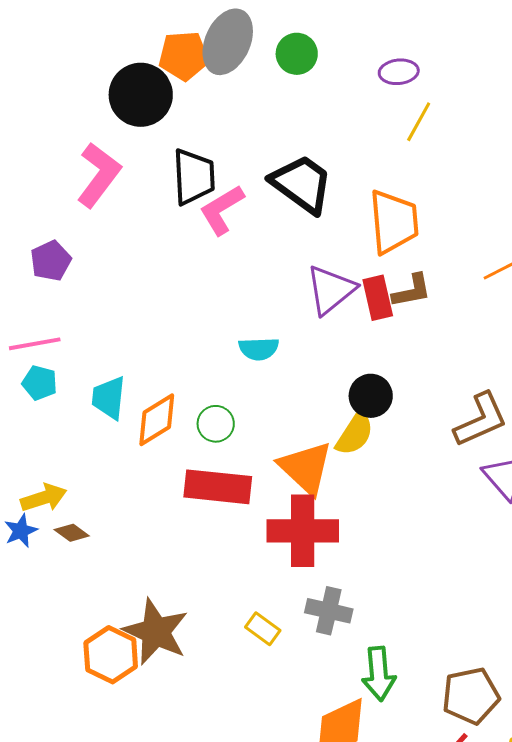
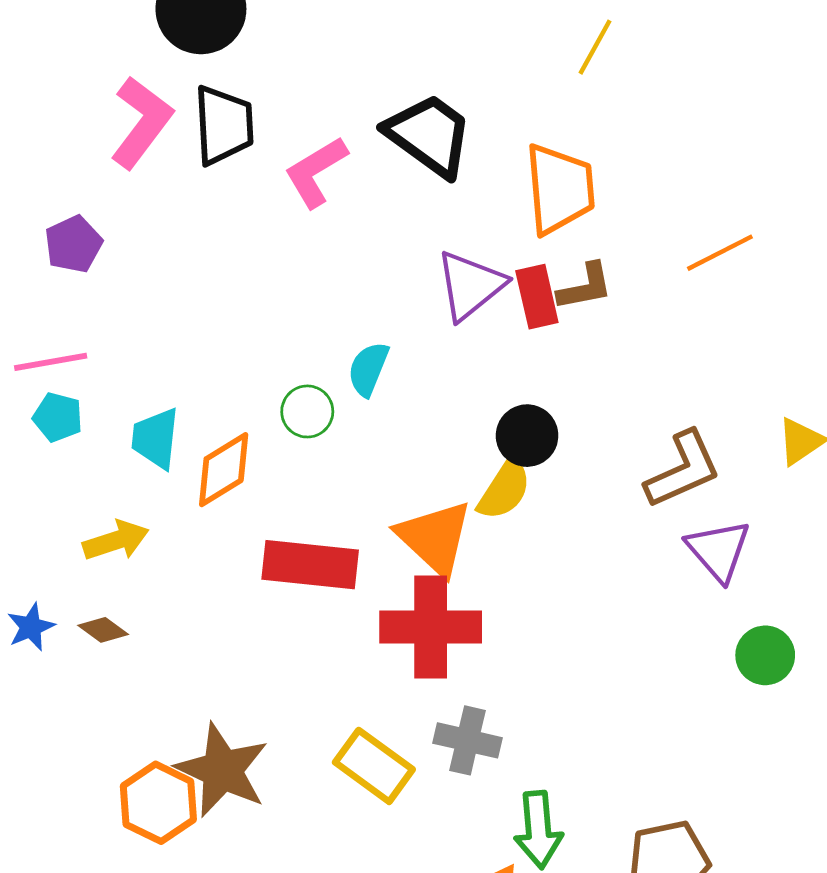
black trapezoid: (194, 177) -> (224, 125), moved
cyan semicircle: (259, 349) -> (368, 369), turned 114
green circle: (216, 424) -> (307, 411), moved
yellow arrow: (44, 498) -> (116, 541), moved
yellow rectangle: (263, 629) -> (374, 766), size x1.6

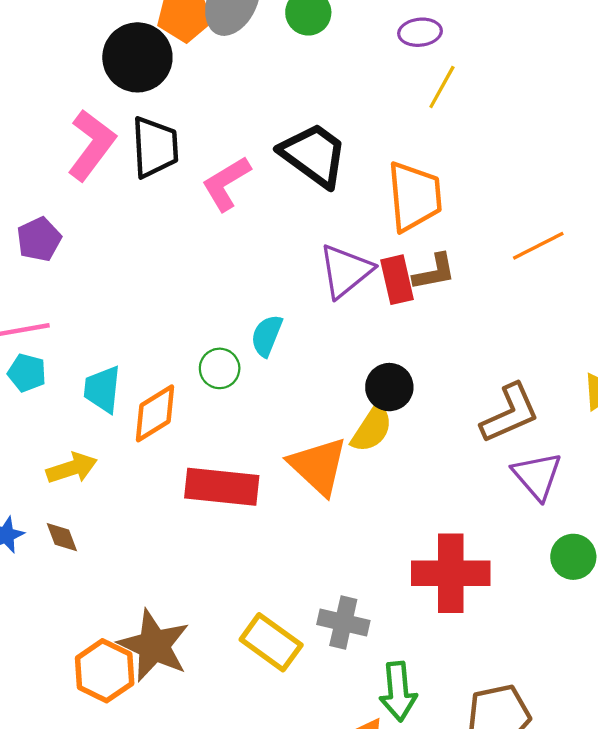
red cross: (431, 627) -> (451, 573), moved
brown diamond: (103, 630) -> (62, 537), turned 33

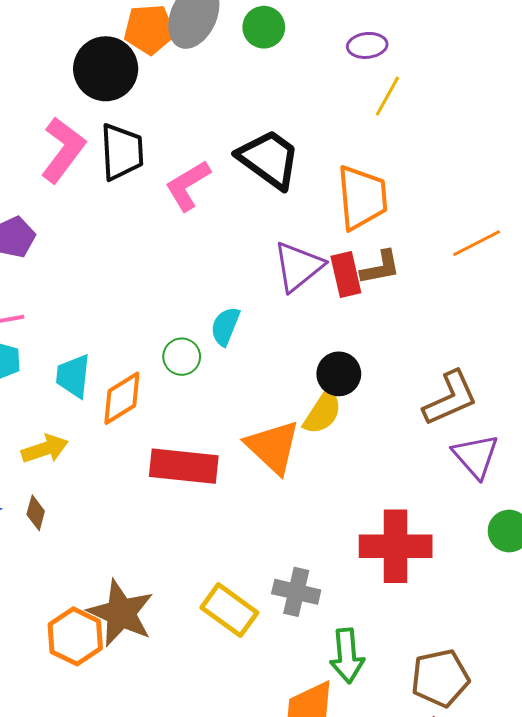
brown diamond: (62, 537) -> (36, 513), turned 36

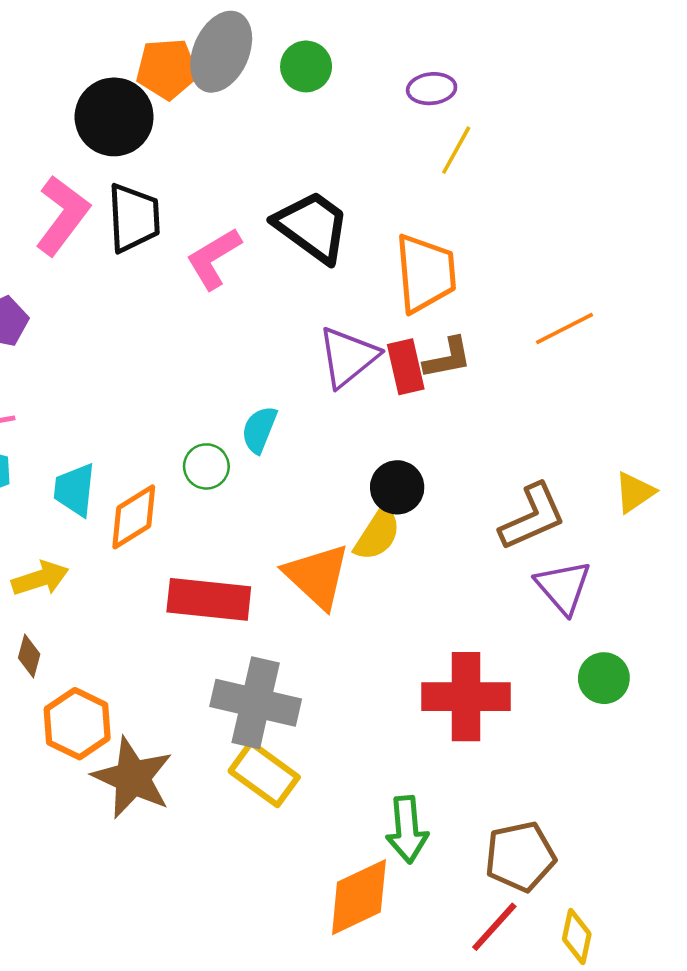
gray cross: (296, 592) -> (256, 703), moved, size x1.5
orange hexagon: (75, 636) -> (77, 724), moved

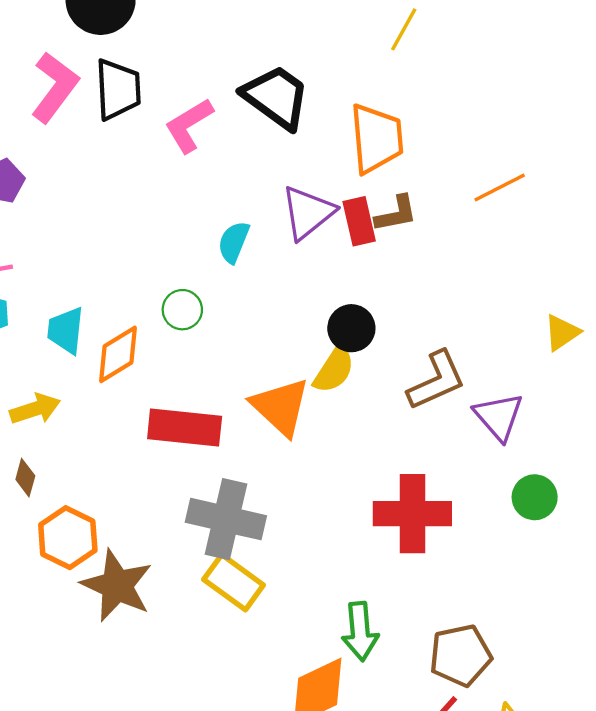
cyan semicircle: (259, 430) -> (234, 242), moved
brown L-shape: (532, 517) -> (436, 381), moved

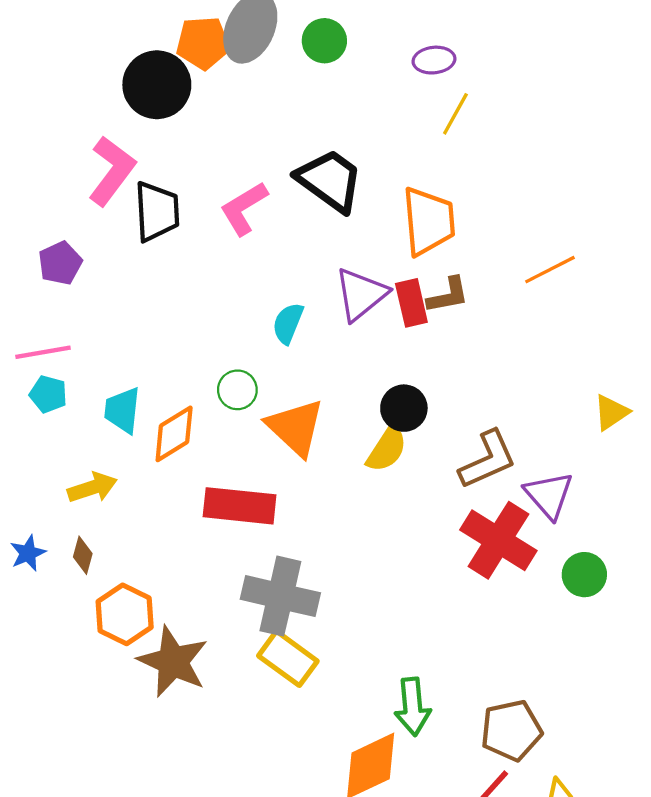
black trapezoid: (118, 89) -> (157, 212), moved
orange triangle: (280, 407) -> (295, 427), moved
red cross: (412, 514) -> (498, 540), moved, turned 32

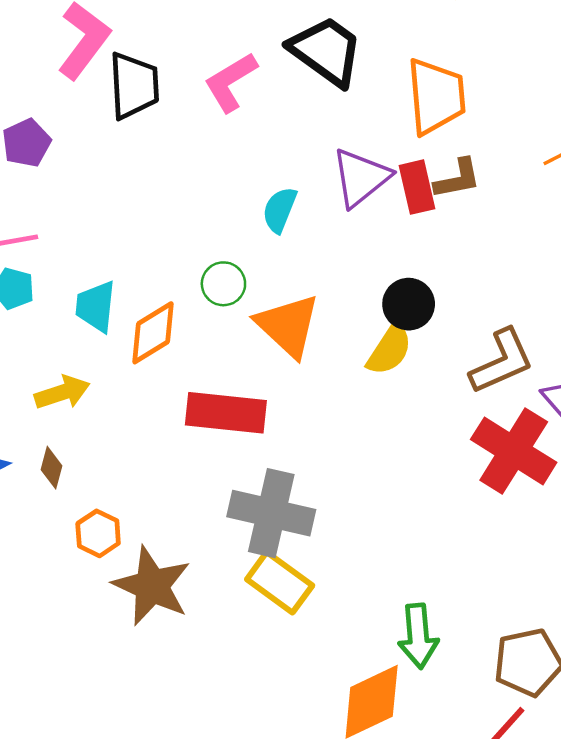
orange hexagon: (125, 614) -> (98, 533), size x0.7

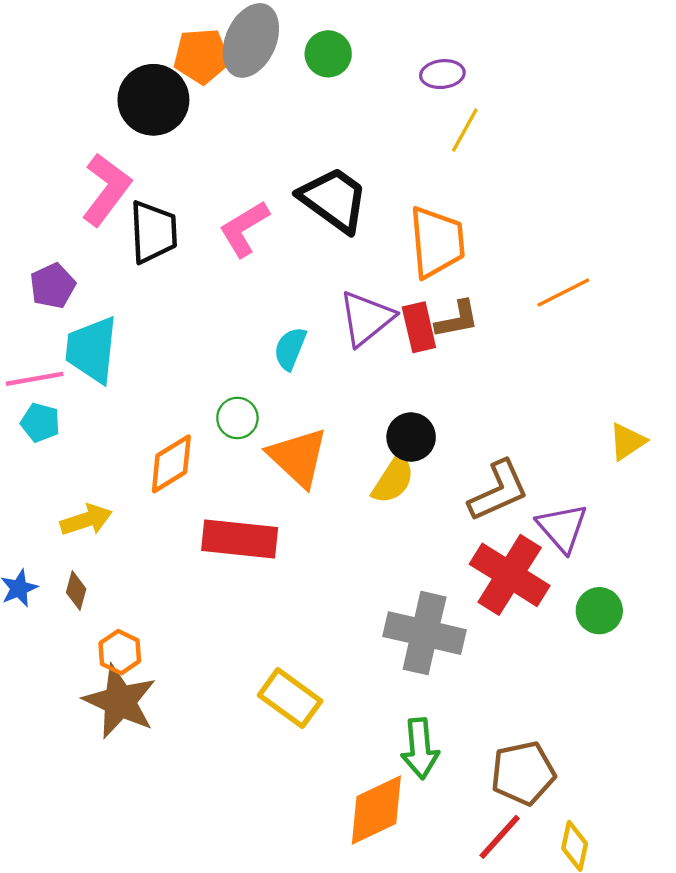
cyan trapezoid: (96, 306) -> (92, 350), moved, size x1.4
gray cross: (271, 513) -> (425, 633), moved
brown star: (152, 586) -> (120, 701), moved

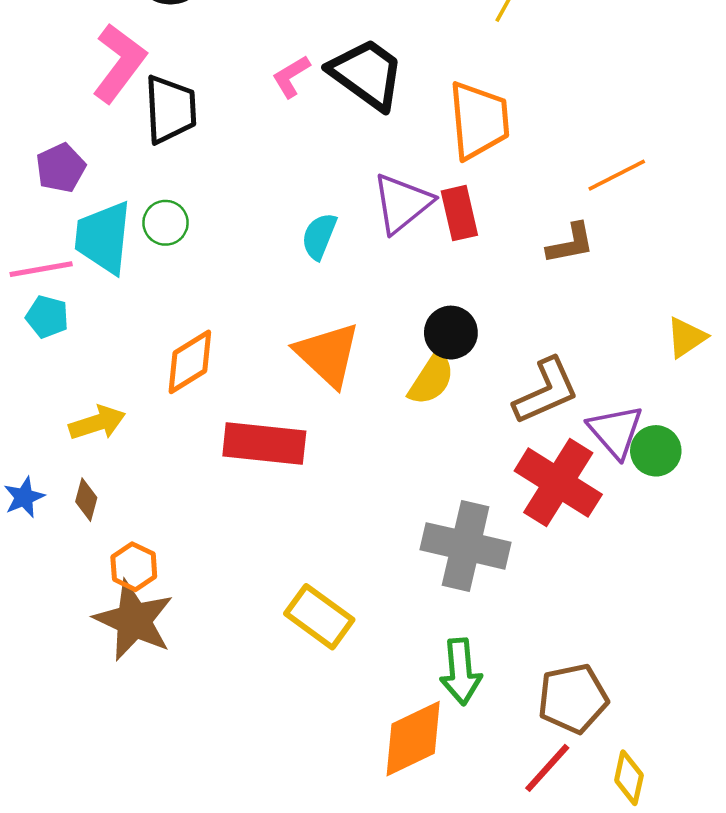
pink L-shape: (244, 229) -> (291, 76), moved, size x0.7
brown L-shape: (457, 319) -> (570, 244), moved
green circle: (237, 418) -> (166, 223), moved
green circle: (599, 611) -> (656, 451), moved

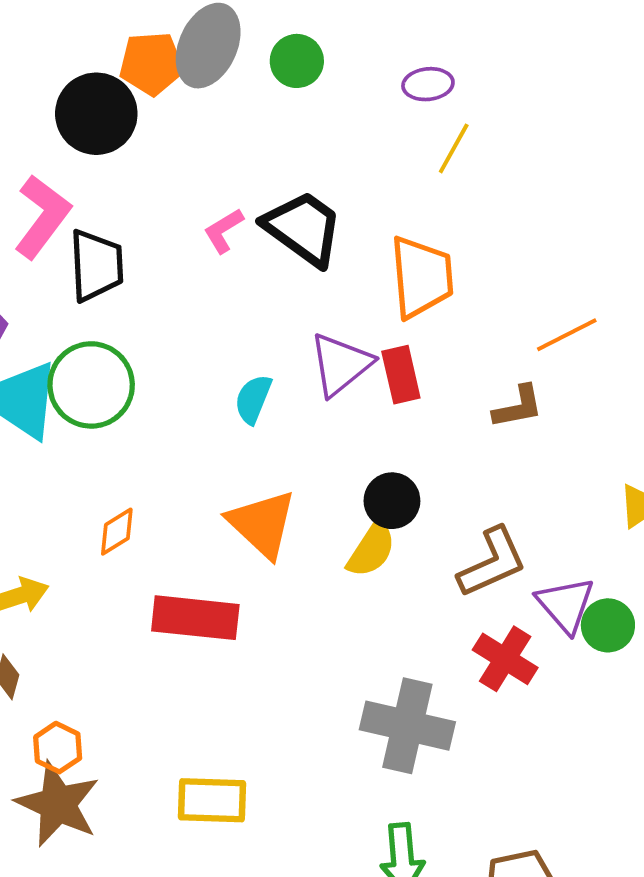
green circle: (166, 223) -> (91, 385), size x1.8
orange diamond: (190, 362) -> (117, 532), size x0.7
red cross: (558, 483) -> (505, 659), size x0.7
yellow rectangle: (319, 617) -> (212, 800), moved, turned -34

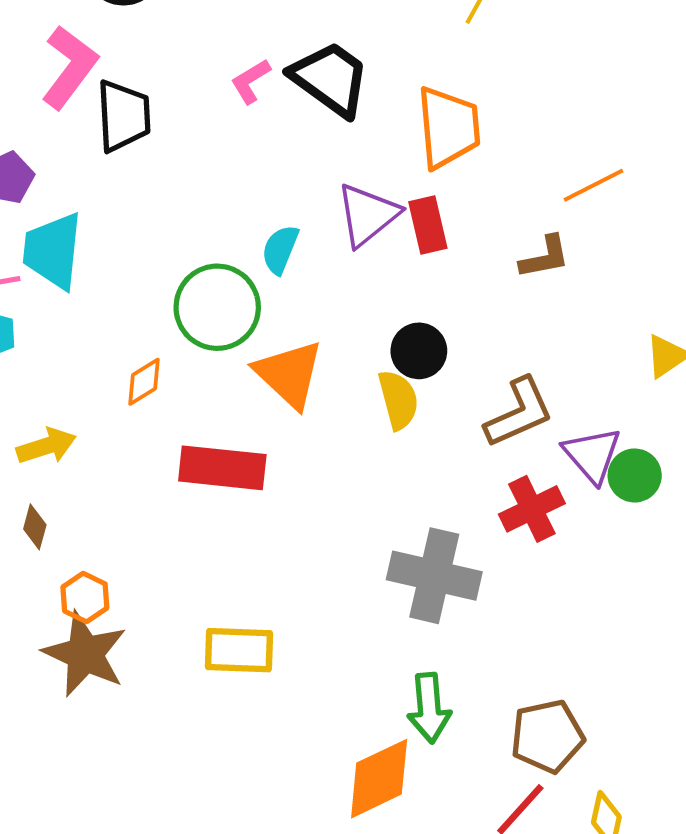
green circle: (91, 385) -> (217, 307), moved
yellow semicircle: (371, 550) -> (398, 400), turned -48
red cross: (505, 659) -> (532, 509), turned 32

